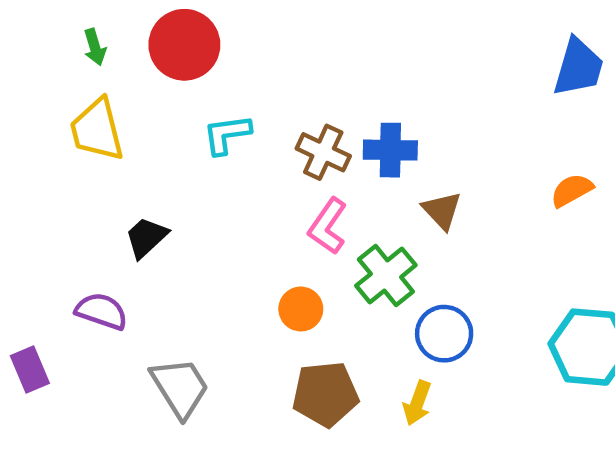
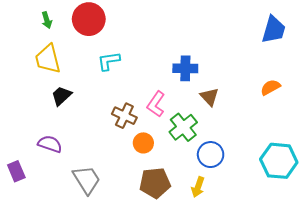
brown cross: (323, 152) -> (124, 116), moved
black trapezoid: (146, 237) -> (61, 96), moved

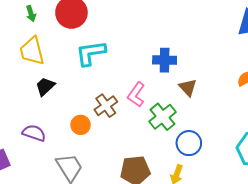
cyan L-shape: (109, 61) -> (91, 53), size x1.4
brown cross: (124, 116) -> (106, 106), turned 30
orange circle: (143, 143) -> (81, 125), moved

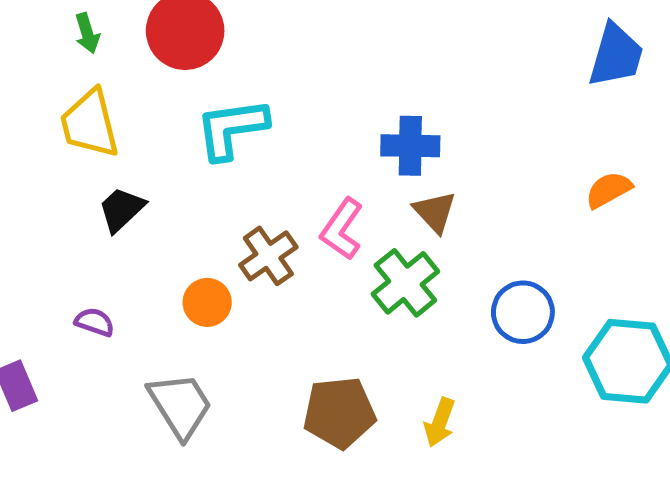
brown triangle: (188, 87) -> (435, 212), moved
purple semicircle: (34, 133) -> (95, 322), size x0.7
blue circle: (189, 143) -> (523, 312), moved

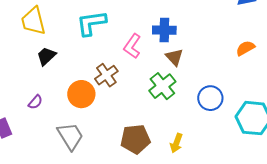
pink L-shape: (342, 229) -> (132, 46), moved
orange circle: (207, 302) -> (81, 94), size x1.4
purple semicircle: (95, 322) -> (35, 102), turned 112

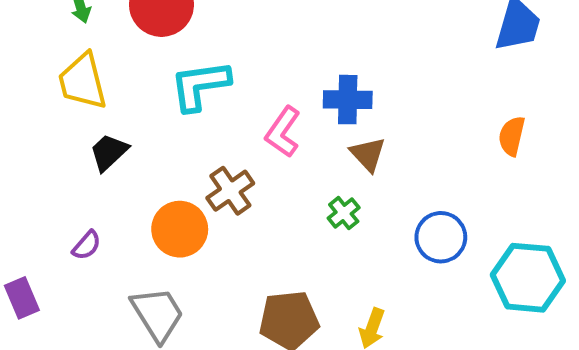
orange semicircle: (245, 48) -> (512, 136), turned -48
green cross: (162, 86) -> (344, 213), size x0.6

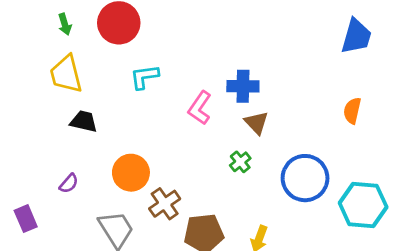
cyan L-shape: (200, 85) -> (144, 77), size x0.7
black trapezoid: (109, 152) -> (84, 121), turned 56
brown cross: (230, 191) -> (165, 204), moved
blue circle: (441, 237) -> (305, 178), size x1.4

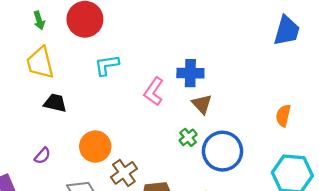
orange semicircle: (352, 111) -> (283, 116), moved
blue circle: (305, 178) -> (223, 151), moved

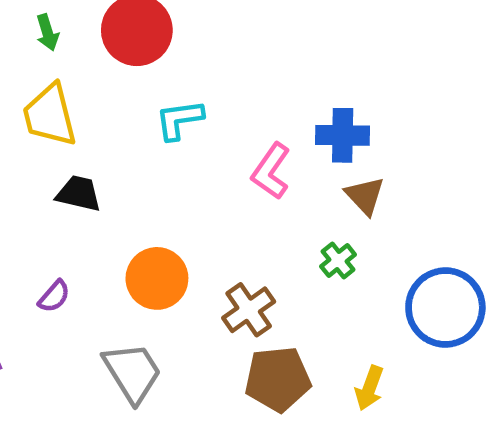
blue circle: (223, 151) -> (445, 308), moved
brown cross: (124, 173) -> (249, 310), moved

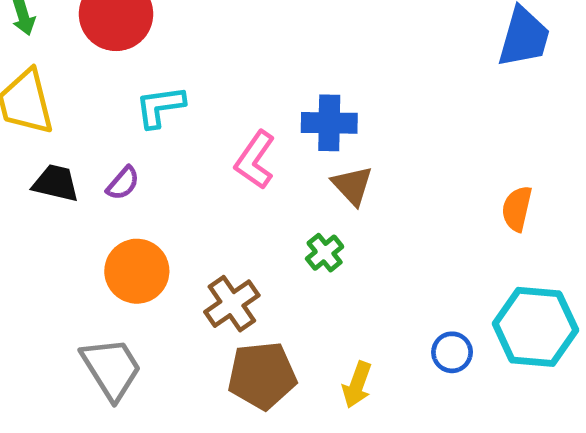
purple semicircle: (54, 296) -> (123, 183), moved
blue circle: (445, 308) -> (452, 352), moved, size x0.5

